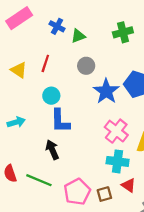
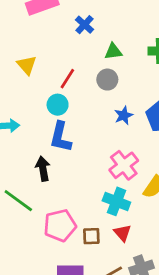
green triangle: (78, 36) -> (113, 51), moved
red line: (45, 63) -> (67, 79), moved
blue star: (106, 91) -> (124, 115), size x0.6

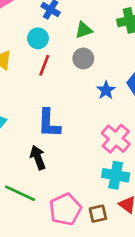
cyan circle: (58, 105) -> (38, 38), moved

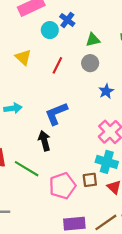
cyan circle: (38, 38) -> (50, 30), moved
blue L-shape: (49, 123) -> (56, 114), turned 60
brown square: (98, 214) -> (90, 180), moved

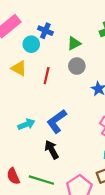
yellow triangle: (23, 57) -> (19, 68), moved
cyan arrow: (13, 108) -> (26, 124), moved

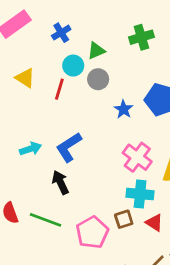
blue cross: (45, 31) -> (61, 33), turned 32
cyan circle: (31, 44) -> (73, 66), moved

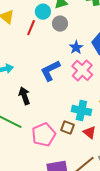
blue L-shape: (69, 147) -> (50, 71), moved
pink cross: (137, 157) -> (82, 70), moved
brown square: (124, 219) -> (68, 127), turned 32

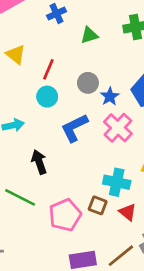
cyan circle: (43, 12) -> (47, 97), moved
gray circle: (60, 24) -> (88, 83), moved

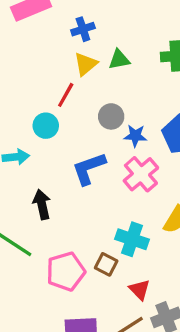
yellow triangle: (16, 54) -> (86, 64), moved, turned 35
blue star: (110, 96) -> (135, 136), turned 30
cyan circle: (47, 97) -> (46, 126), moved
red triangle: (128, 212) -> (140, 290), moved

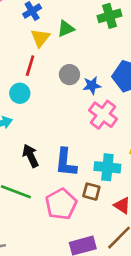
blue L-shape: (89, 168) -> (66, 162), moved, turned -52

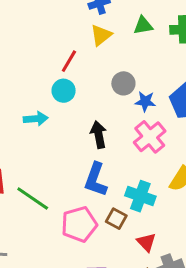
green triangle: (66, 29) -> (143, 26), moved
red line: (30, 66) -> (69, 61), moved
black arrow: (31, 156) -> (99, 135), moved

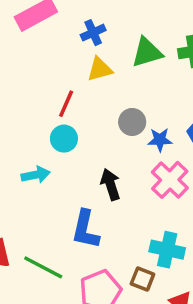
green triangle: (143, 26) -> (147, 52), size x1.4
yellow triangle: (101, 35) -> (100, 69), turned 30
blue L-shape: (96, 180) -> (86, 229), moved

